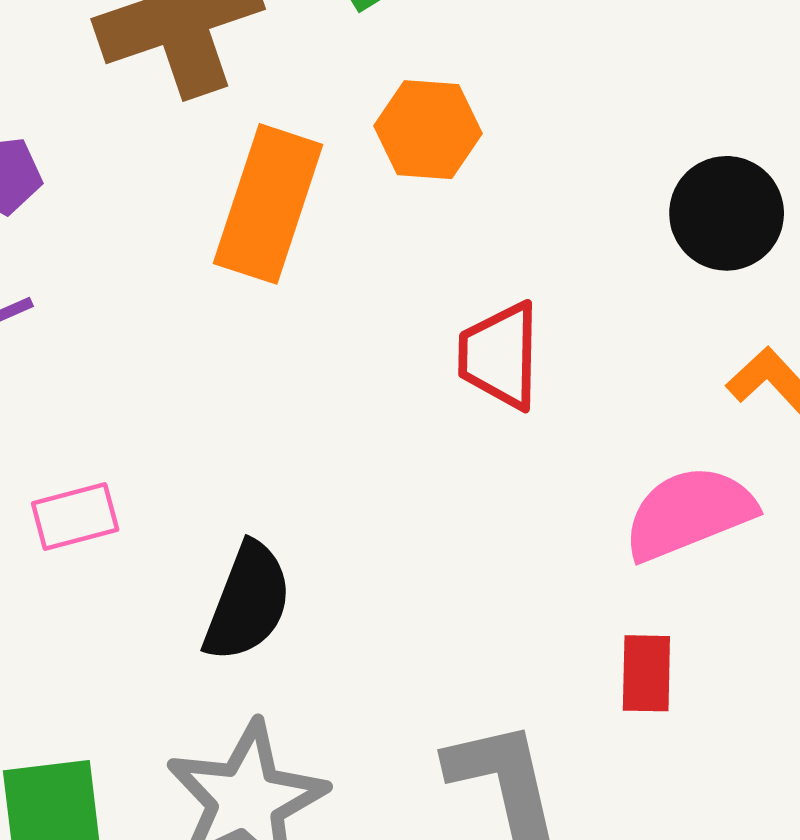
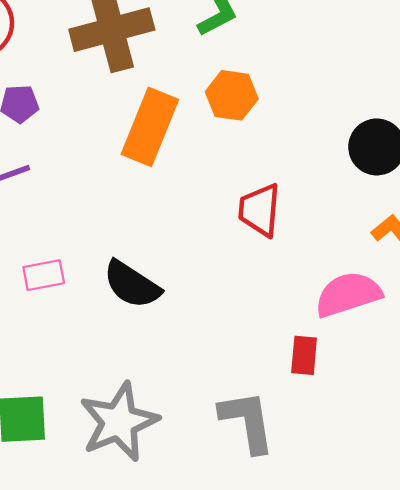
black semicircle: (248, 602) -> (132, 284), moved, turned 98
red rectangle: (646, 673) -> (304, 355), moved

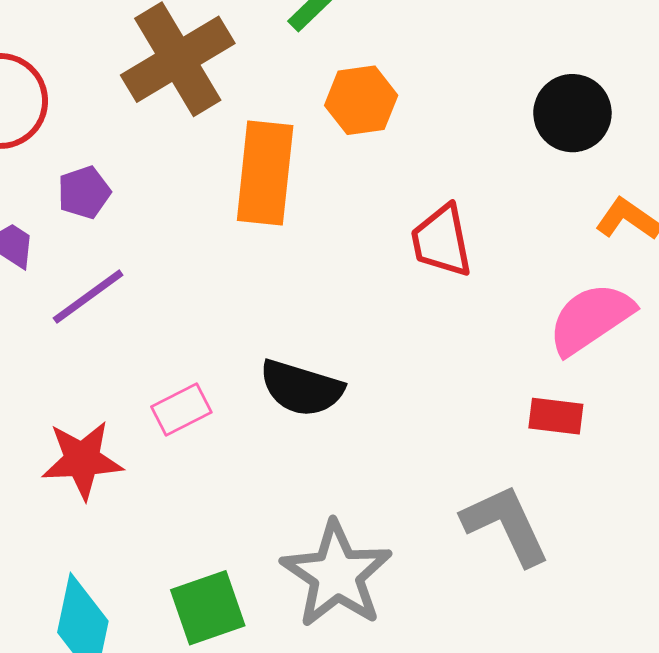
red rectangle: (304, 355) -> (556, 416), turned -72

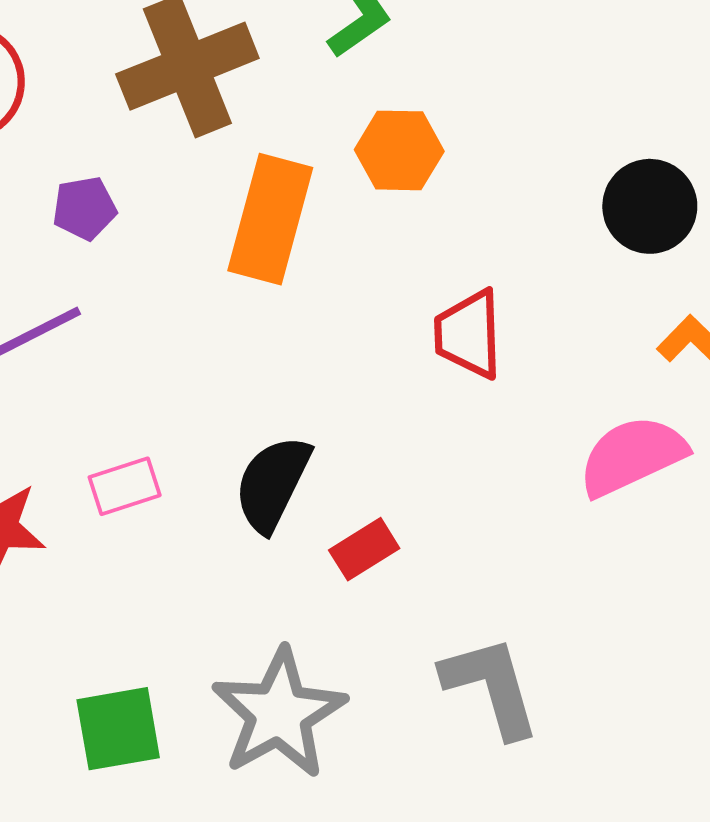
purple pentagon: (84, 192) -> (84, 208), moved
black semicircle: (301, 388) -> (272, 484), turned 90
red rectangle: (556, 416) -> (364, 549), moved, turned -48

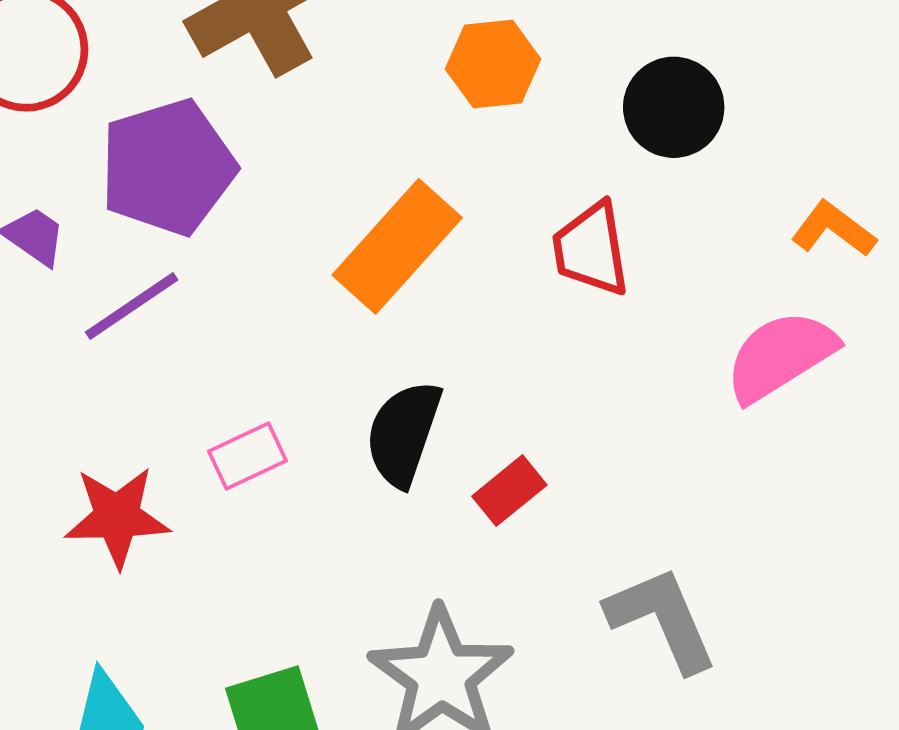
black circle: (650, 206) -> (674, 107), moved
purple pentagon: (84, 208) -> (168, 167), size x2.0
orange rectangle: (270, 219) -> (397, 246), moved, turned 34

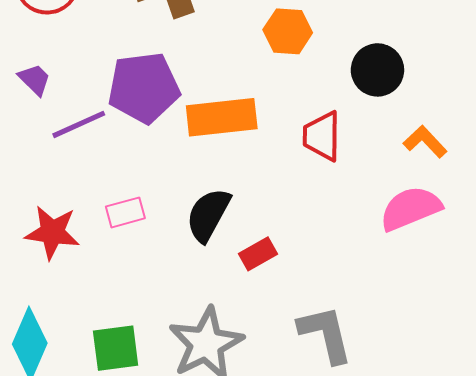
purple pentagon: (168, 167) -> (144, 88), moved
orange L-shape: (833, 229) -> (425, 142), moved
orange rectangle: (397, 246) -> (222, 117), turned 32

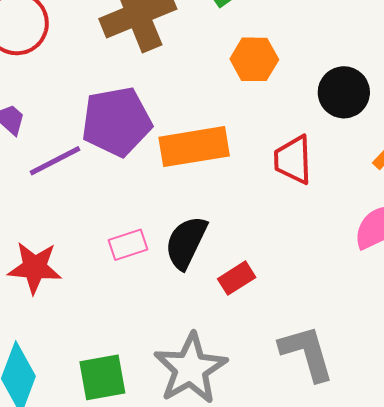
pink rectangle: (125, 212) -> (128, 245), moved

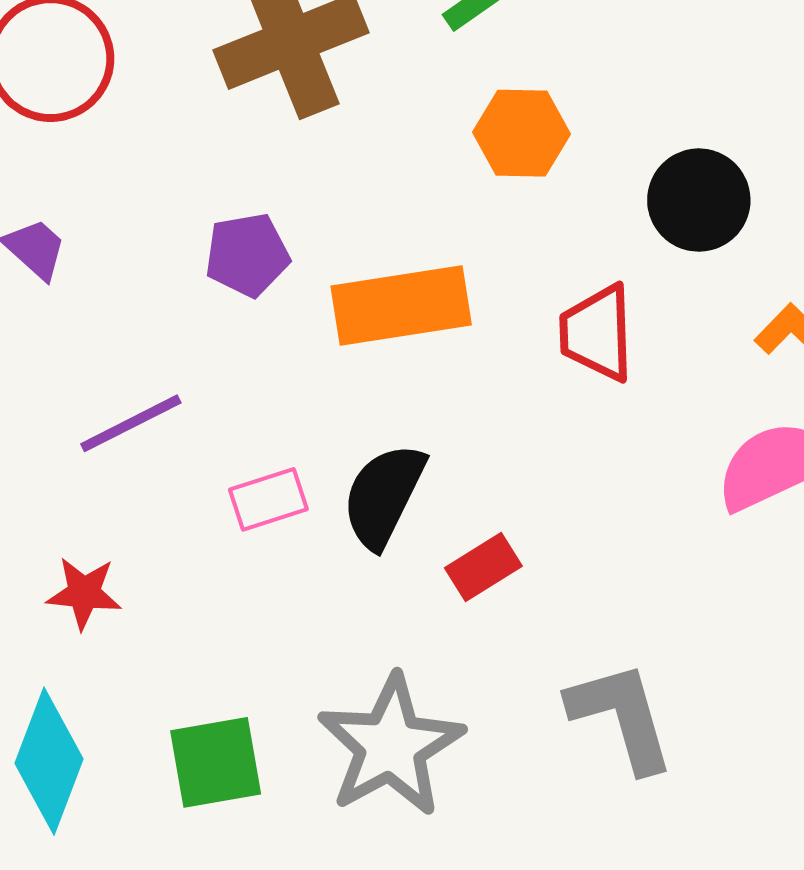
purple pentagon: (116, 122) -> (247, 255), size x0.6
purple line: (55, 161) -> (131, 423), moved
red star: (35, 268) -> (84, 593), moved, size x0.7

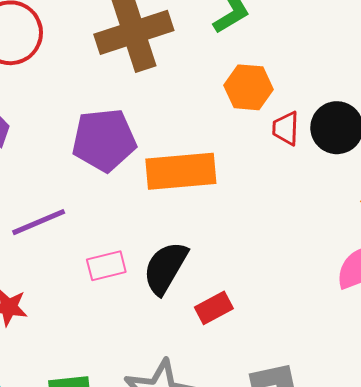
purple pentagon: (247, 255) -> (104, 140), size x1.5
red trapezoid: (597, 333) -> (286, 128), moved, size x0.7

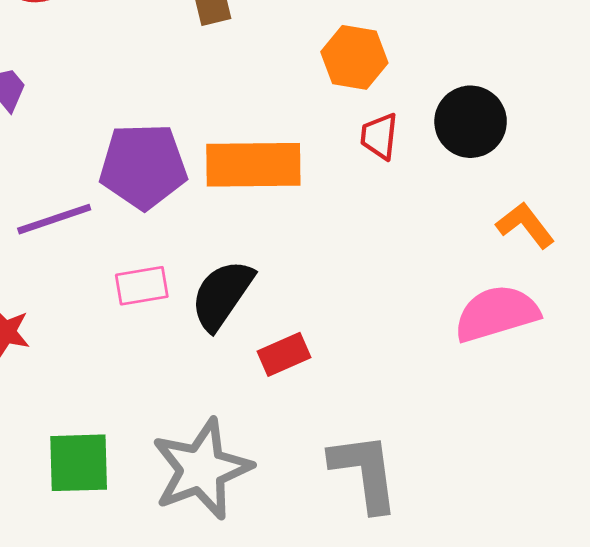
red trapezoid: (286, 128) -> (379, 136), moved
purple pentagon: (104, 140) -> (143, 166), moved

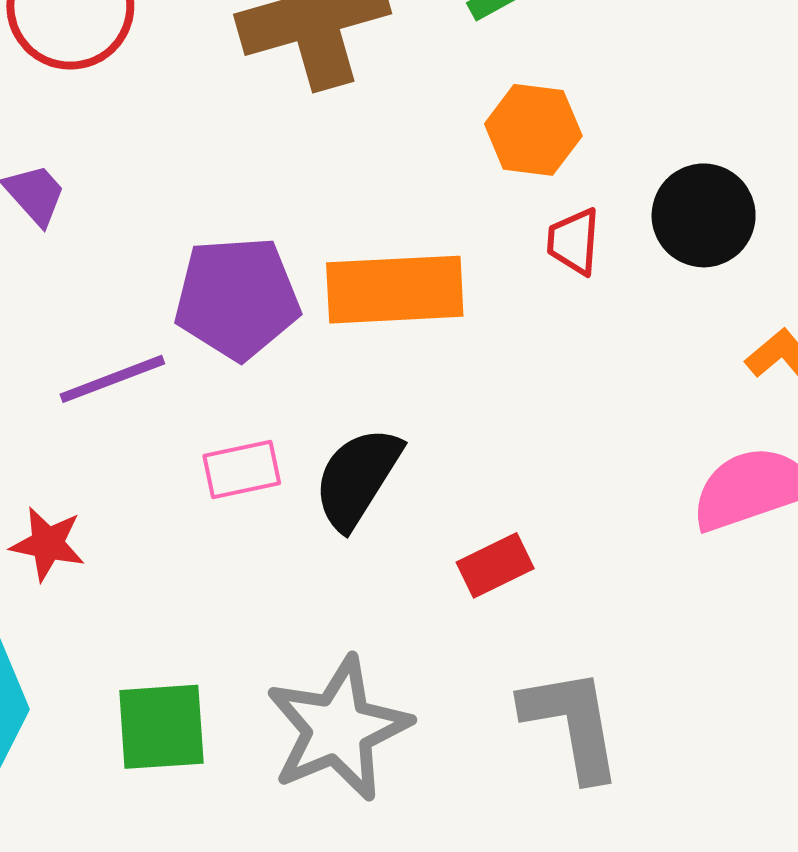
red rectangle: (284, 354) -> (495, 565), moved

